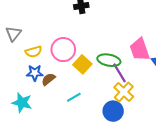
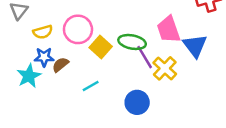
yellow cross: (124, 92) -> (165, 68), moved
cyan star: (22, 103) -> (29, 76), moved, turned 30

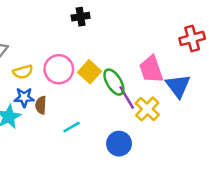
green ellipse: (132, 42) -> (114, 82), turned 48
yellow square: (101, 47) -> (90, 72), moved
brown semicircle: (60, 65) -> (41, 105), turned -48

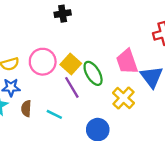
purple line: (127, 97) -> (72, 87), moved
brown semicircle: (41, 105) -> (26, 109), moved
cyan line: (72, 127) -> (54, 114), turned 56

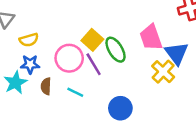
pink circle: (43, 62) -> (69, 58), moved
yellow cross: (124, 98) -> (163, 72), moved

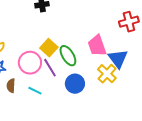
blue circle: (120, 108) -> (75, 84), moved

